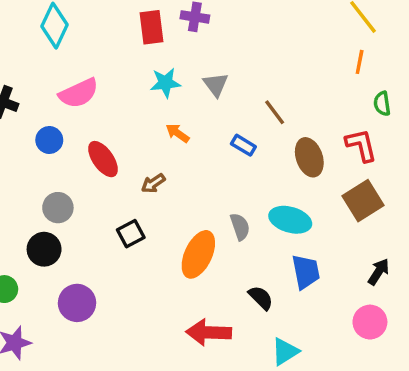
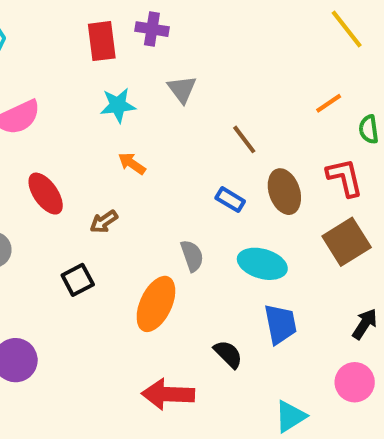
orange line: (360, 62) -> (329, 103), moved, turned 45
gray triangle: (216, 85) -> (182, 89), moved
blue rectangle: (243, 145) -> (230, 200), moved
gray semicircle: (240, 227) -> (192, 256), moved
cyan triangle: (285, 351) -> (290, 416), moved

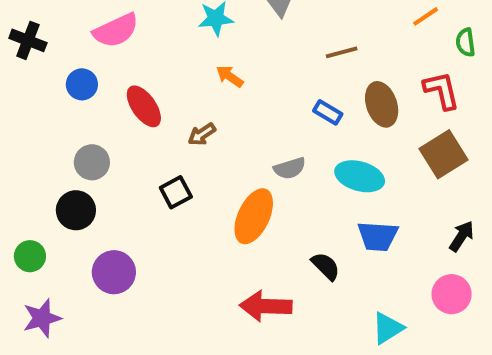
brown line: (244, 139) -> (342, 52), turned -68
gray semicircle: (192, 256) -> (290, 168), turned 92
blue trapezoid: (280, 324) -> (378, 236), turned 105

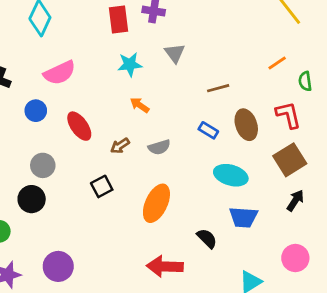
gray semicircle: (290, 168) -> (159, 147), moved
black arrow: (462, 236) -> (295, 200), moved
purple circle: (114, 272) -> (58, 266), moved

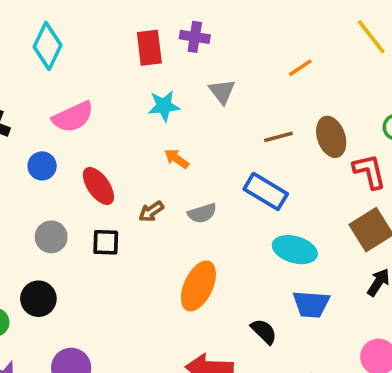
orange line: (277, 63) -> (300, 68), moved
brown ellipse: (246, 125) -> (331, 137), moved
blue rectangle: (208, 130) -> (266, 191), size x1.6
black square: (102, 186) -> (106, 242), moved, turned 30
black circle: (32, 199) -> (38, 299), moved

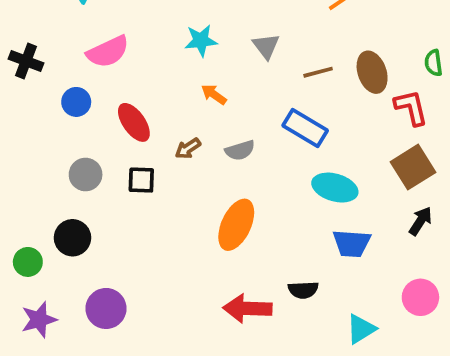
gray triangle: (222, 91) -> (266, 46), moved
black semicircle: (264, 331) -> (303, 290), moved, turned 132

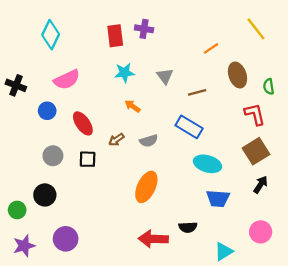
brown ellipse: (372, 72) -> (237, 75), moved

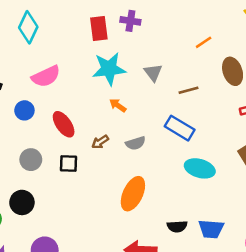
cyan star: (124, 73) -> (109, 69), size x1.5
blue trapezoid: (218, 198) -> (211, 229), moved
black semicircle: (188, 227) -> (177, 226), moved

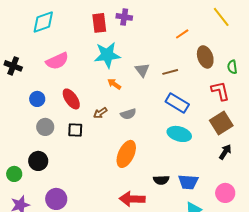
cyan diamond: (28, 27) -> (43, 22), turned 45
gray triangle: (153, 73) -> (142, 70), moved
blue circle: (24, 110) -> (37, 99), moved
blue rectangle: (180, 128) -> (177, 103), moved

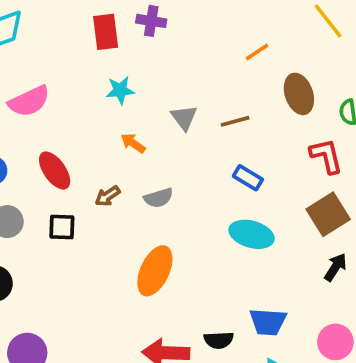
cyan star: (107, 55) -> (120, 90), size x0.6
blue rectangle: (177, 103) -> (248, 178), size x0.7
black semicircle: (161, 180) -> (219, 340), moved

